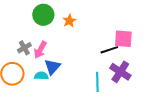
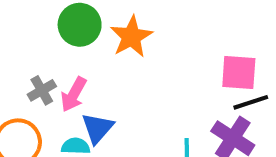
orange star: (69, 21) -> (131, 37), size x1.5
black line: (109, 50) -> (251, 102), moved

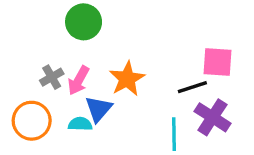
orange star: (131, 37) -> (127, 79), moved
black line: (251, 102) -> (192, 87), moved

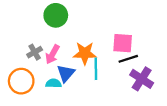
pink square: (218, 62) -> (123, 43), moved
orange star: (127, 79) -> (85, 53), turned 30
cyan line: (174, 134) -> (96, 69), moved

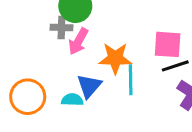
gray cross: (35, 52) -> (61, 28), moved, turned 32
pink arrow: (52, 54) -> (78, 41), moved

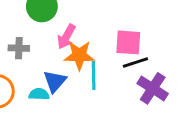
gray cross: (61, 28) -> (19, 48), moved
pink arrow: (78, 41) -> (66, 37), moved

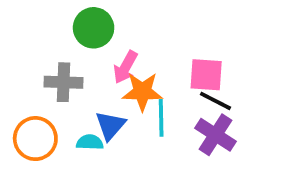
gray cross: (19, 48) -> (63, 82), size x1.4
black line: (135, 63) -> (215, 101), turned 45
purple cross: (153, 88) -> (215, 135), moved

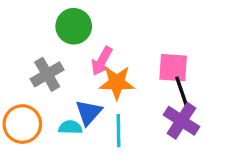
gray cross: (63, 82) -> (47, 74), turned -32
black line: (215, 101) -> (181, 91), turned 44
cyan line: (161, 118) -> (118, 131), moved

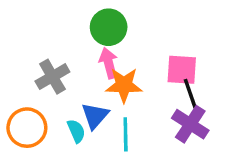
green circle: (74, 26) -> (109, 27), moved
pink arrow: (102, 61) -> (109, 63), turned 136
cyan semicircle: (70, 127) -> (76, 131), turned 65

